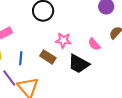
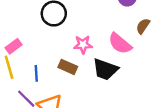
pink semicircle: (94, 44) -> (120, 43), size x1.5

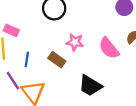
pink rectangle: (14, 46) -> (11, 30), turned 48
black trapezoid: (105, 69) -> (90, 86), moved

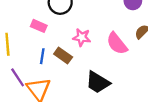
pink rectangle: (11, 30) -> (39, 26), moved
blue line: (27, 59) -> (42, 56), moved

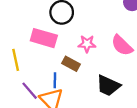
pink rectangle: (39, 26) -> (44, 38), size x1.6
blue line: (42, 56) -> (55, 80), moved

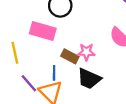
pink star: (87, 44) -> (86, 52), moved
black trapezoid: (108, 86) -> (89, 79), moved

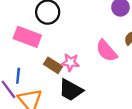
blue line: (54, 73) -> (18, 76), moved

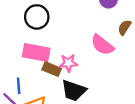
pink rectangle: (27, 37) -> (36, 52), moved

